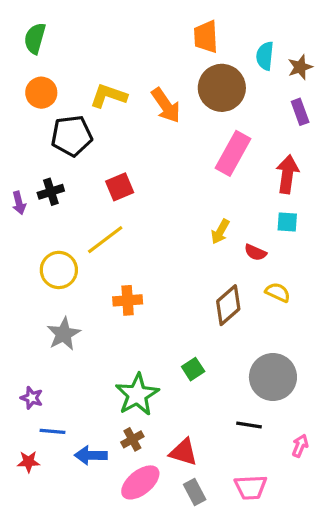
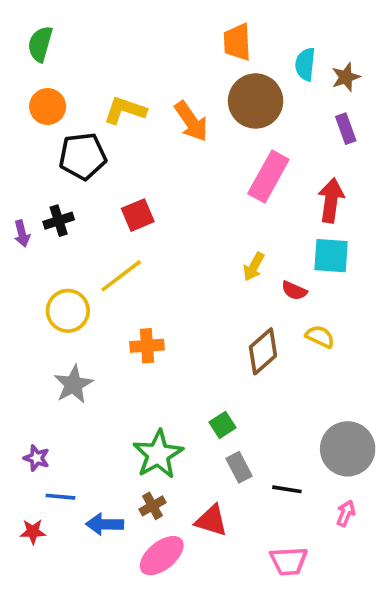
cyan square: (287, 222) -> (331, 256), size x1.5
gray circle: (273, 377) -> (348, 449), moved
gray rectangle: (195, 492) -> (239, 467), moved

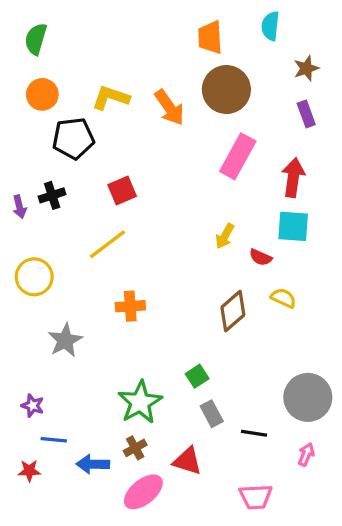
cyan semicircle: (305, 64) -> (270, 26), moved
yellow circle: (68, 311) -> (34, 277), moved

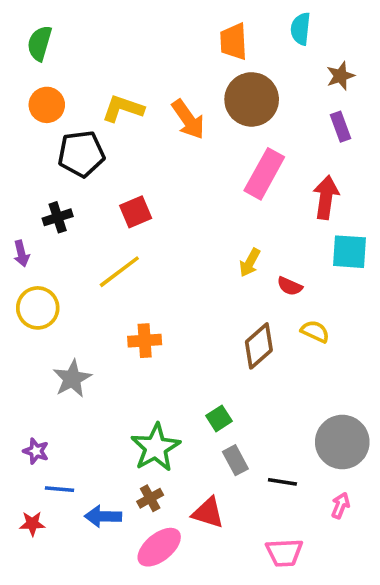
purple arrow: (20, 207) -> (21, 254), moved
cyan square: (293, 226) -> (350, 252), moved

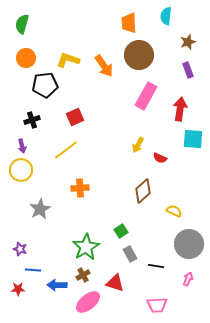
purple arrow: (21, 254) -> (22, 146), moved
yellow semicircle: (315, 331) -> (174, 211), moved

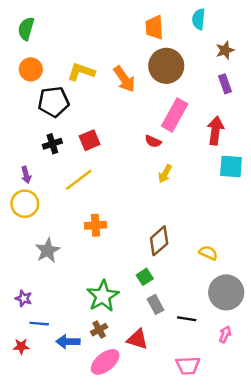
black cross: (32, 120) -> (52, 144), moved
red semicircle: (160, 158) -> (153, 141), moved
brown diamond: (143, 191) -> (159, 241), moved

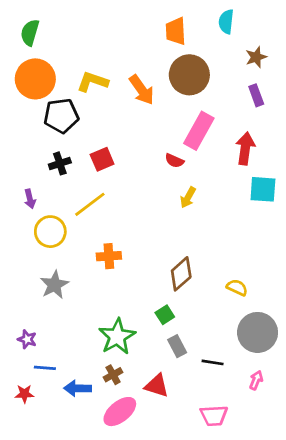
orange circle: (31, 69) -> (35, 79), size x1.5
yellow circle: (25, 204) -> (50, 232), moved

